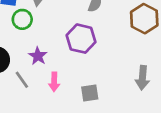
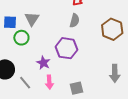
purple star: (38, 56) -> (43, 63), moved

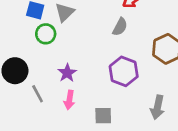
purple hexagon: (67, 48) -> (124, 71), moved

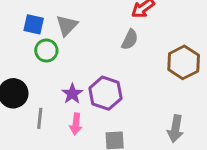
purple hexagon: (124, 71) -> (105, 93), moved
gray line: (38, 94) -> (40, 118), turned 36

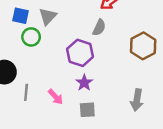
purple hexagon: (105, 93) -> (80, 53), moved
purple star: (72, 94) -> (84, 83), moved
pink arrow: (76, 124) -> (56, 97), turned -49

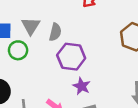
gray semicircle: (99, 28) -> (55, 32), moved

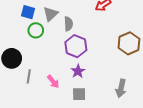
gray semicircle: (55, 32) -> (68, 24), turned -32

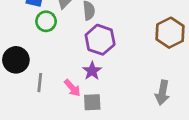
purple star: (78, 71) -> (92, 71), moved
gray square: (79, 94) -> (92, 102), moved

